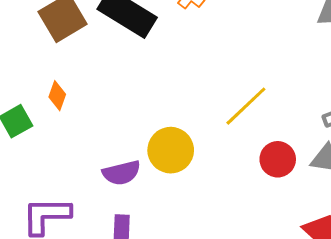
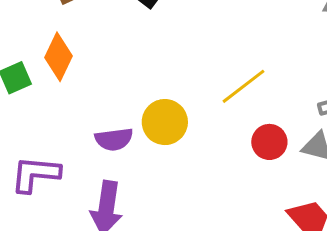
orange diamond: (57, 96) -> (58, 57), size x1.6

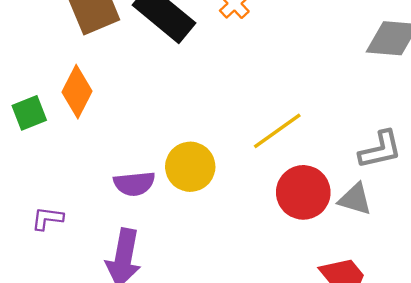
red circle: (269, 142) -> (303, 192), size x1.4
purple L-shape: (35, 174) -> (47, 218), size x0.6

